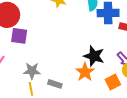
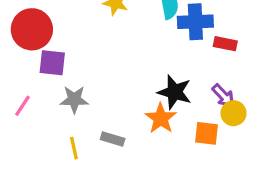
gray star: (32, 71) -> (74, 100), moved
orange square: (113, 82) -> (206, 133), turned 35

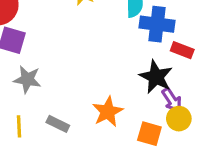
black star: (175, 92) -> (156, 77), moved

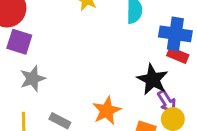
blue cross: (157, 24) -> (175, 34), moved
gray star: (27, 79) -> (33, 79), turned -30

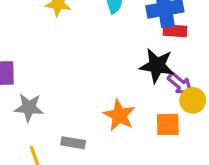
gray star: (33, 79) -> (29, 108), turned -30

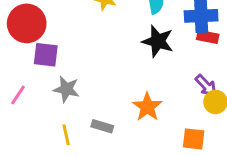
black star: (157, 66) -> (158, 41), moved
orange square: (168, 124) -> (194, 139), moved

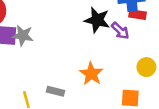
purple arrow: (206, 86) -> (120, 31), moved
gray star: (66, 89) -> (23, 36), moved

